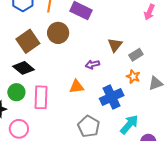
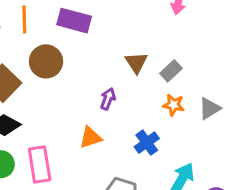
purple arrow: (92, 64) -> (108, 99), turned 136
blue cross: (112, 97) -> (147, 143), size x0.7

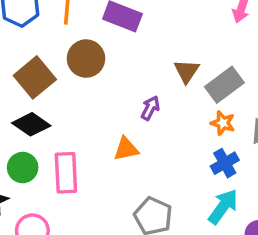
gray rectangle: (171, 71) -> (224, 85), size x1.5
blue cross: (147, 143) -> (225, 163), moved

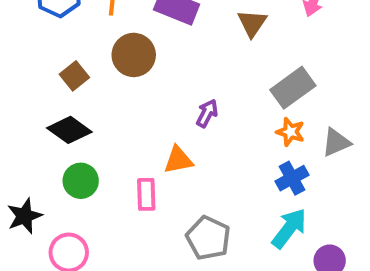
brown triangle: (187, 71) -> (252, 23), moved
brown square: (35, 77) -> (74, 76), size x0.6
green circle: (23, 168) -> (81, 181), moved
pink rectangle: (66, 173) -> (146, 194), moved, size x0.7

